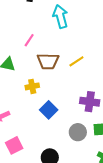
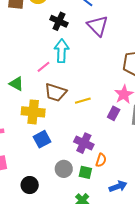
cyan arrow: (60, 16) -> (61, 51), moved
yellow cross: (32, 86) -> (33, 112), size x1.6

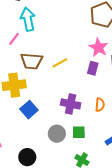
orange semicircle: (101, 160) -> (100, 105), moved

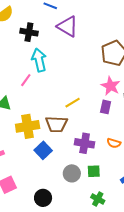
brown trapezoid: (32, 61) -> (57, 124), moved
orange semicircle: (100, 105) -> (114, 143), turned 104

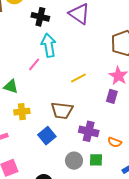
yellow line: (73, 103) -> (78, 78), moved
yellow cross: (28, 126) -> (22, 112), moved, size x0.7
orange semicircle: (114, 143) -> (115, 142), moved

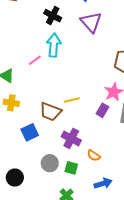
yellow line: (78, 78) -> (72, 100), moved

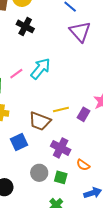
black cross: (53, 16) -> (25, 26), moved
cyan arrow: (54, 45) -> (40, 69), moved, turned 35
pink line: (35, 60) -> (16, 74), moved
purple rectangle: (102, 110) -> (83, 114), moved

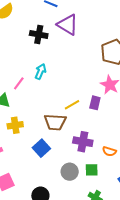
black cross: (25, 26) -> (39, 34), moved
cyan arrow: (40, 69) -> (40, 72), size x0.7

